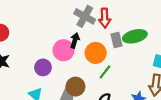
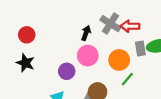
red arrow: (105, 18) -> (130, 26), turned 90
black arrow: (75, 40) -> (86, 33), moved

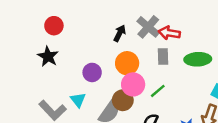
gray rectangle: (140, 49) -> (163, 56), moved
pink circle: (88, 56) -> (133, 84), moved
orange circle: (119, 60) -> (127, 63), moved

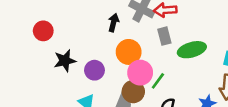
black star: (48, 56) -> (65, 61), moved, turned -30
green ellipse: (198, 59) -> (192, 50), moved
green line: (158, 91) -> (158, 81), moved

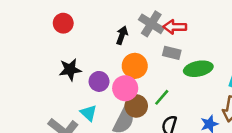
red circle: (43, 31) -> (63, 23), moved
gray rectangle: (164, 36) -> (172, 53), turned -66
pink circle: (140, 73) -> (125, 88), moved

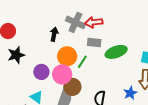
black star: (70, 70) -> (16, 55), moved
green line: (162, 97) -> (82, 62), moved

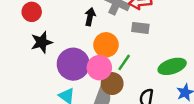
green ellipse: (116, 52) -> (172, 66), moved
green line: (82, 62) -> (124, 62), moved
purple circle: (41, 72) -> (73, 64), size x1.6

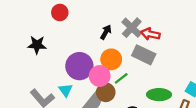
gray rectangle: (140, 28) -> (144, 55), size x1.5
black star: (42, 42) -> (37, 45), moved

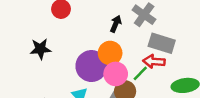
red arrow: (150, 34) -> (154, 61), moved
orange circle: (111, 59) -> (110, 53), moved

